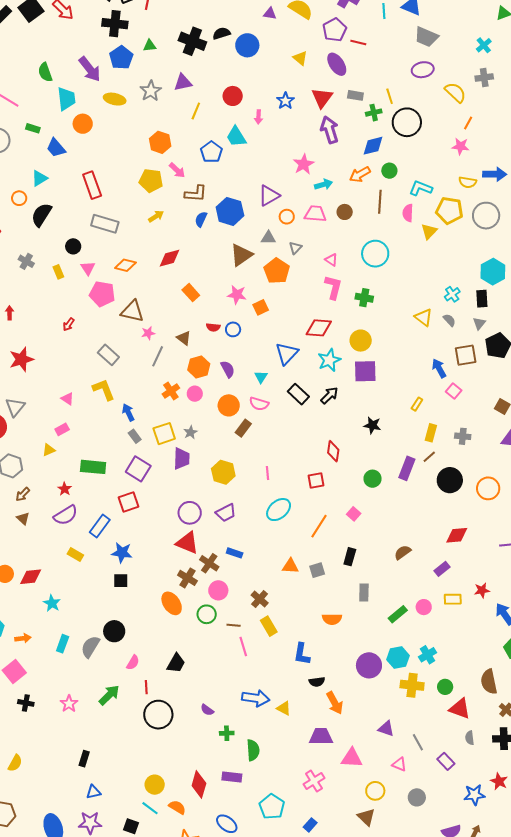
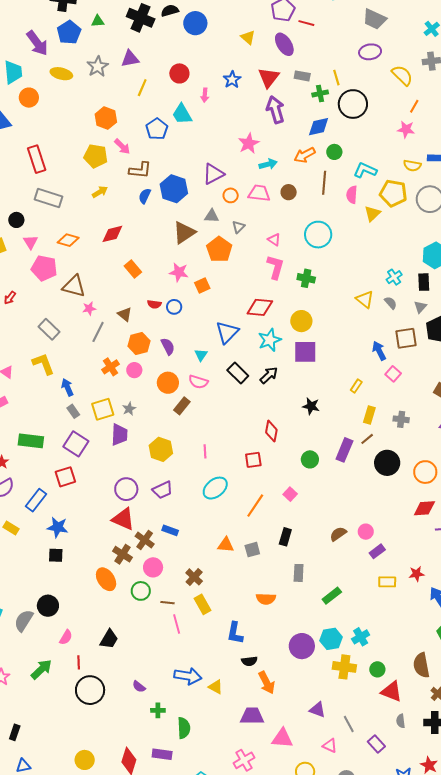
red diamond: (457, 535) -> (424, 508), moved
pink circle: (424, 607) -> (366, 532), moved

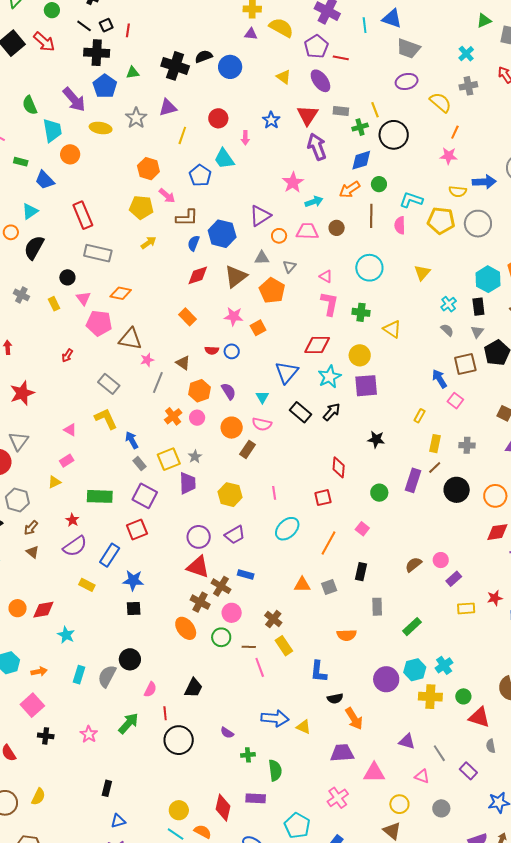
yellow triangle: (372, 214) -> (422, 273), moved
red diamond: (112, 234) -> (198, 275), moved
yellow triangle: (365, 299) -> (392, 329), moved

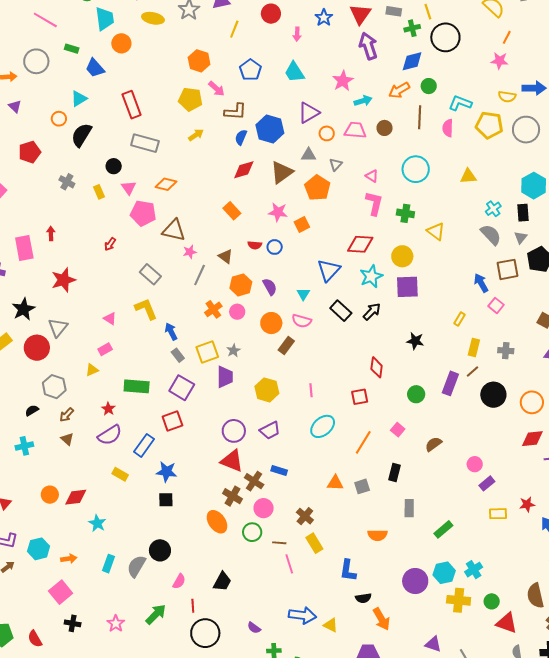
cyan trapezoid: (224, 159) -> (294, 72), moved
yellow triangle: (422, 273) -> (468, 176), turned 42
gray semicircle: (447, 330) -> (491, 235), size x1.6
brown semicircle: (413, 565) -> (433, 444), moved

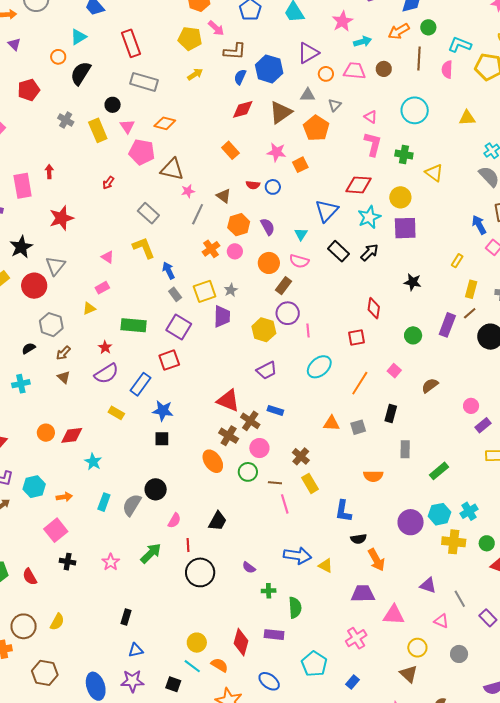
yellow rectangle: (99, 192) -> (98, 130), size x1.6
purple circle: (234, 431) -> (288, 313), moved

